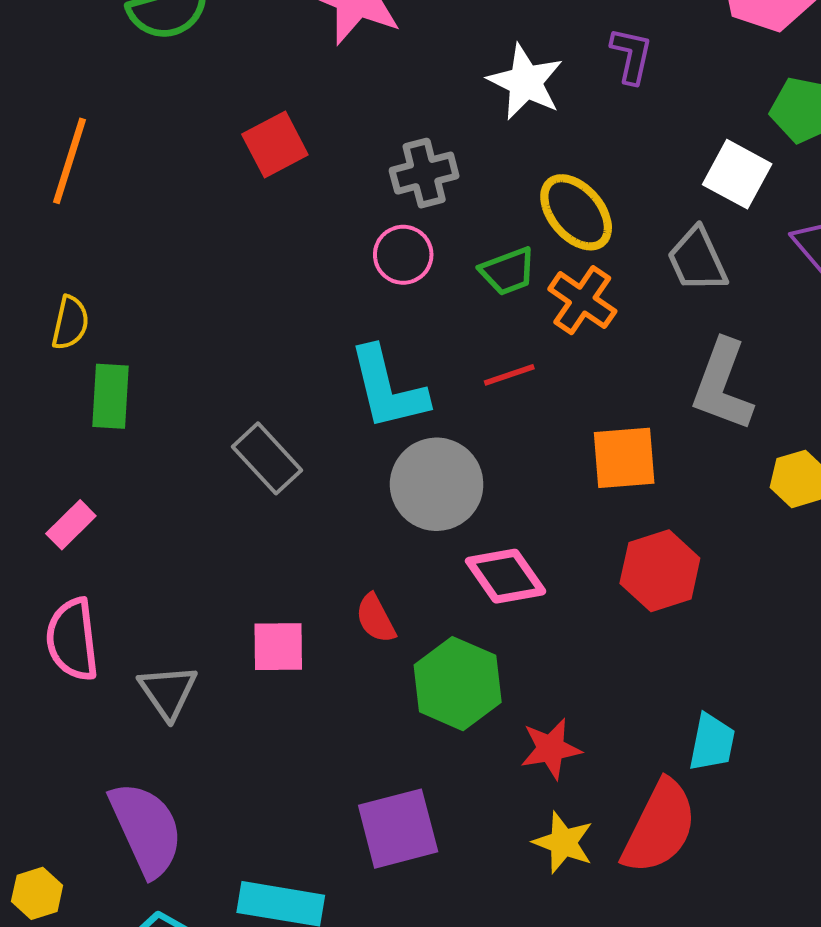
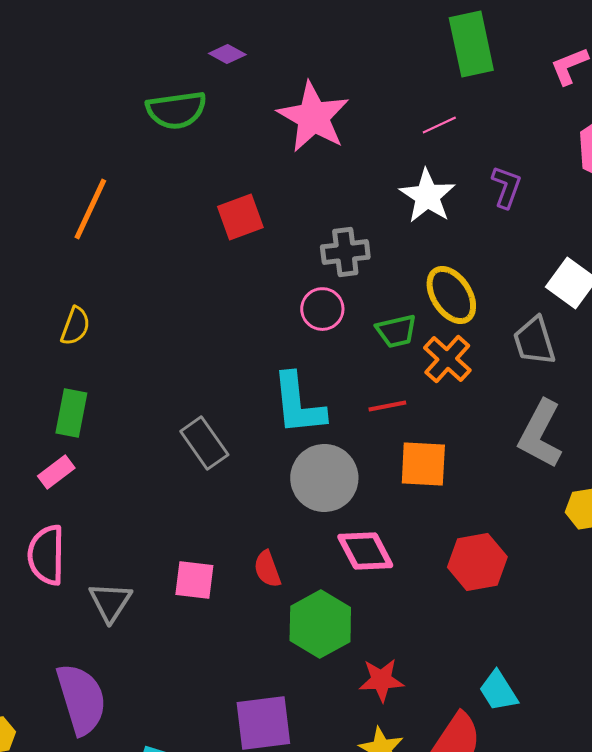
green rectangle: (111, 396) -> (71, 413), moved
orange square: (624, 458) -> (423, 464), moved
cyan trapezoid: (712, 742) -> (498, 691), turned 129

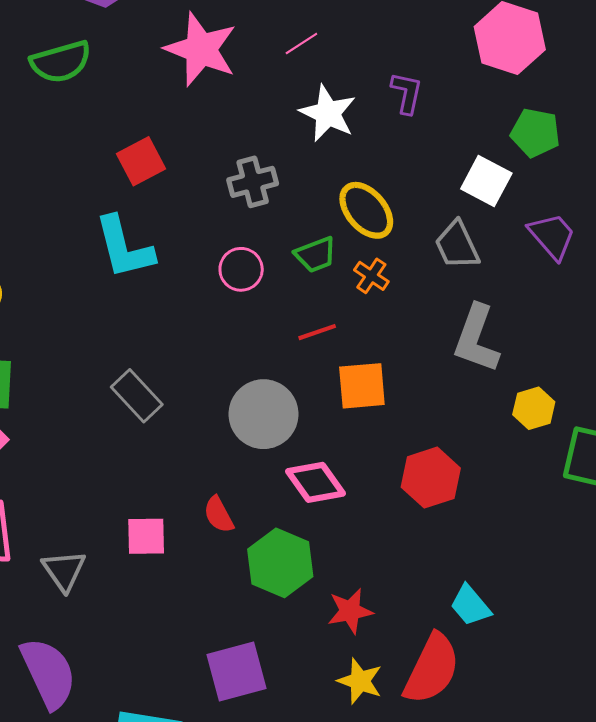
pink line: (439, 125) -> (301, 44), moved
pink circle: (322, 309) -> (241, 269), moved
orange cross: (447, 359) -> (371, 276), size x0.7
cyan L-shape: (298, 404) -> (124, 247), moved

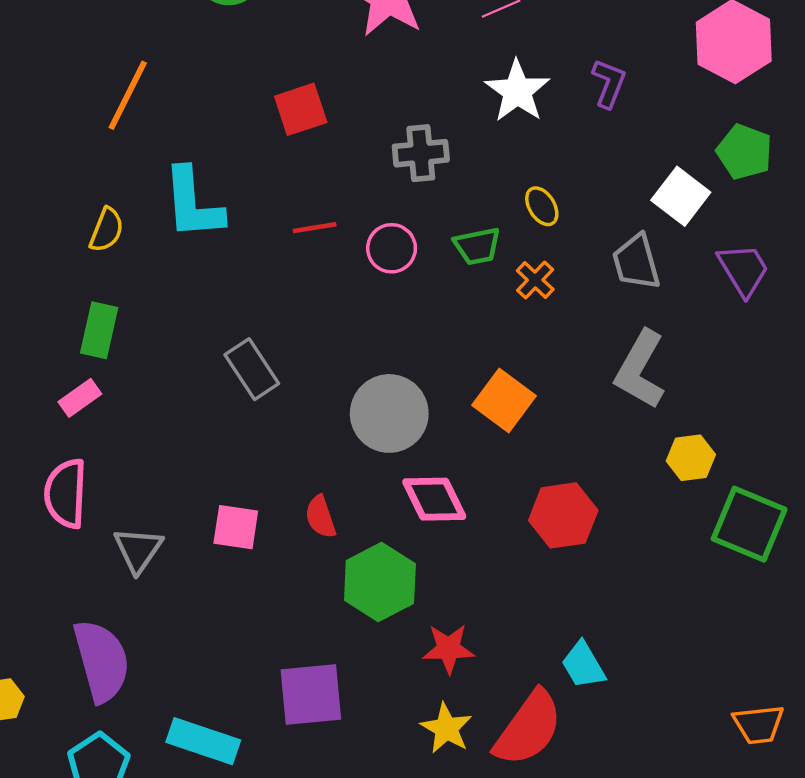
yellow ellipse: (366, 210) -> (542, 206), size x0.6
cyan L-shape: (124, 247) -> (193, 203), moved
red line: (317, 332) -> (315, 228), moved
orange square: (362, 386) -> (504, 401), turned 32

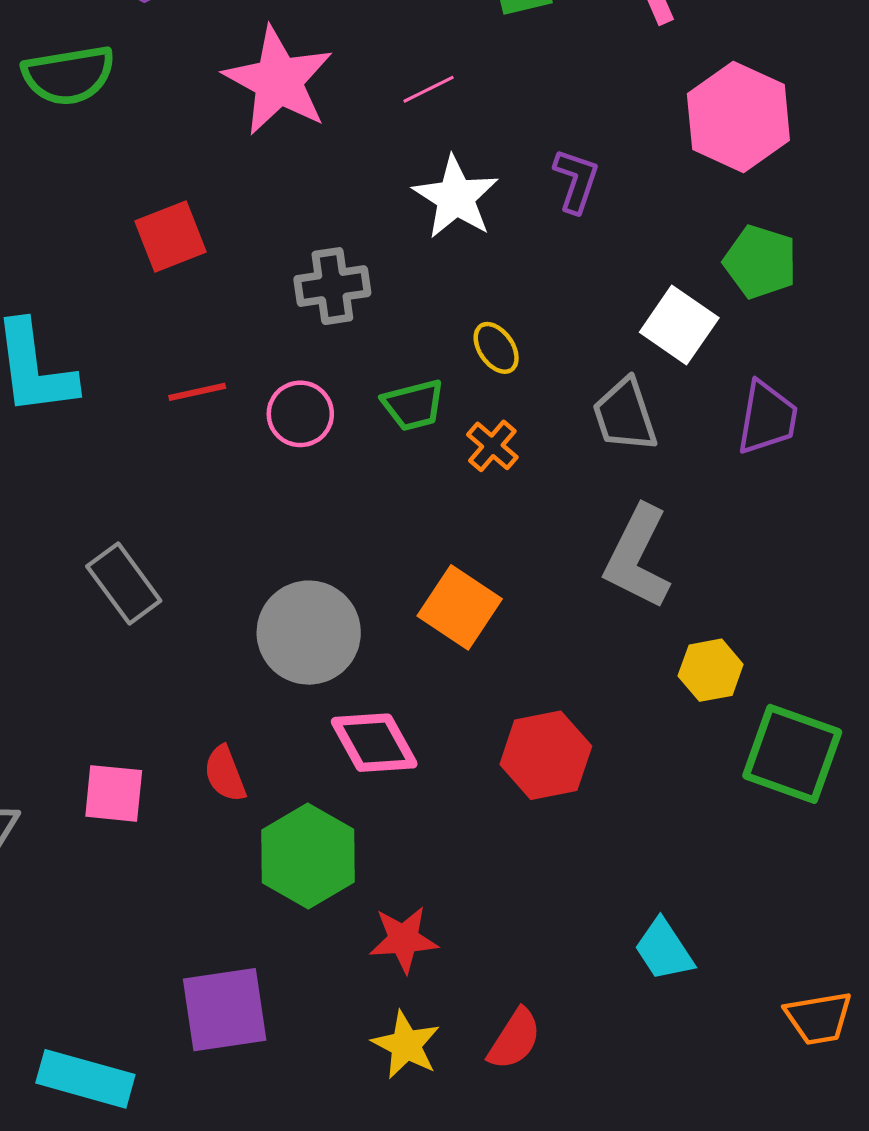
purple trapezoid: (743, 270) -> (767, 418), turned 44
cyan trapezoid: (583, 665) -> (664, 950), moved
red semicircle: (528, 728) -> (515, 1039), size x0.6

